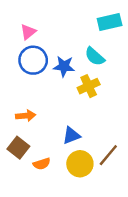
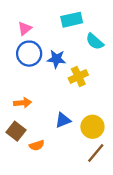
cyan rectangle: (110, 22) -> (72, 20), moved
cyan semicircle: (95, 56) -> (95, 42), moved
brown line: (108, 155) -> (96, 153), moved
yellow circle: (80, 164) -> (92, 127), moved

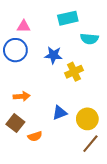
pink triangle: (25, 28) -> (24, 26), turned 40
cyan semicircle: (95, 42) -> (89, 39), turned -36
blue circle: (29, 54) -> (15, 50), moved

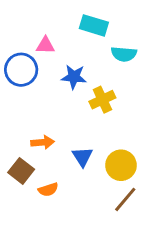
cyan rectangle: (68, 18) -> (94, 25), turned 30
pink triangle: (24, 26) -> (45, 45), moved
orange arrow: (22, 96) -> (43, 142), moved
blue triangle: (60, 113) -> (82, 157), turned -42

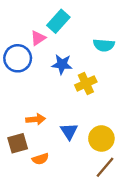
cyan rectangle: (94, 25) -> (58, 21), moved, turned -65
pink triangle: (45, 45) -> (38, 38), turned -35
brown square: (21, 171) -> (18, 143), turned 36

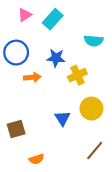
pink triangle: (38, 38) -> (25, 15), moved
orange arrow: (36, 119) -> (32, 77), moved
yellow circle: (101, 138) -> (91, 109), moved
orange semicircle: (40, 159) -> (37, 159), moved

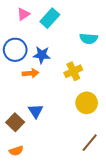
blue star: (56, 58) -> (42, 55), moved
blue triangle: (62, 118) -> (36, 111), moved
brown square: (16, 129) -> (15, 122), turned -30
orange semicircle: (37, 159) -> (16, 151), moved

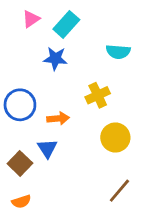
blue circle: (15, 50) -> (20, 105), moved
blue star: (42, 55) -> (55, 58), moved
orange arrow: (30, 73) -> (58, 118), moved

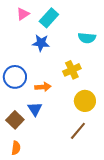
brown line: (119, 191) -> (78, 131), moved
orange semicircle: (21, 202) -> (16, 148), turned -64

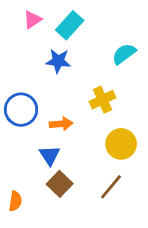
cyan semicircle: (87, 38) -> (124, 54), turned 138
brown square: (15, 120) -> (60, 184), moved
orange semicircle: (16, 148) -> (15, 201), moved

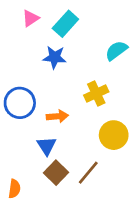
brown line: (111, 187) -> (88, 173), moved

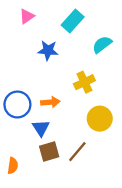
cyan rectangle: (65, 24) -> (73, 21), moved
blue circle: (20, 103) -> (17, 104), moved
brown square: (56, 173) -> (49, 152), turned 30

